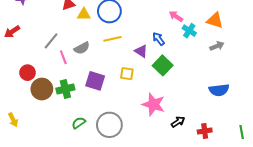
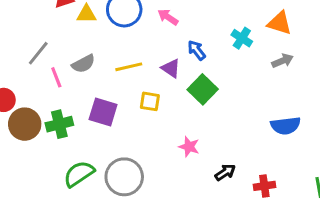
pink arrow: (176, 16) -> (168, 17), moved
yellow line: (112, 39) -> (129, 67), moved
pink star: (153, 104) -> (189, 147), size x0.6
green semicircle: (79, 123) -> (79, 174), size x1.5

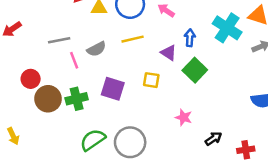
cyan cross: (242, 38) -> (227, 28), size x1.6
blue arrow: (197, 50) -> (190, 38), turned 42
gray line: (38, 53) -> (59, 40), turned 40
yellow line: (129, 67) -> (133, 39), moved

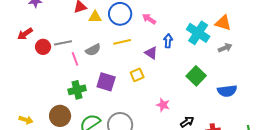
green square: (195, 70) -> (196, 76), moved
red circle: (31, 79) -> (43, 47), moved
yellow square: (151, 80) -> (137, 75), turned -32
brown circle: (48, 99) -> (60, 116), moved
yellow arrow: (13, 136) -> (26, 120), turned -48

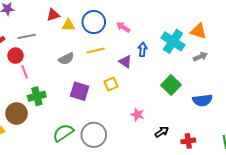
gray line: (63, 43) -> (27, 36), moved
pink line: (75, 59) -> (25, 72), moved
green cross: (77, 90) -> (37, 96), moved
brown circle: (60, 116) -> (17, 114), moved

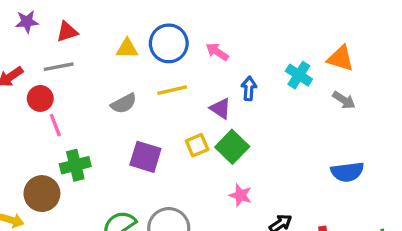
red triangle: (53, 15) -> (67, 32), moved
cyan cross: (173, 41) -> (299, 75), size x0.7
gray arrow: (200, 57) -> (344, 100), turned 56
green square: (171, 85) -> (232, 147), moved

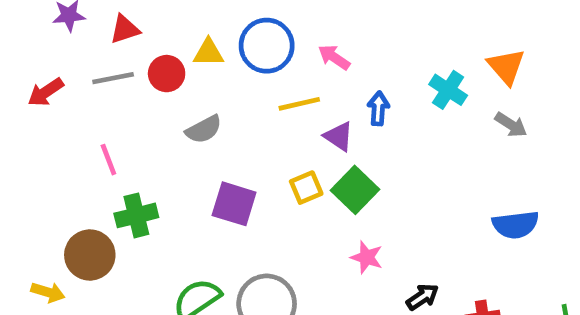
orange triangle: (341, 58) -> (506, 67), turned 32
yellow line: (172, 90) -> (299, 104), moved
red circle: (40, 98) -> (167, 74), moved

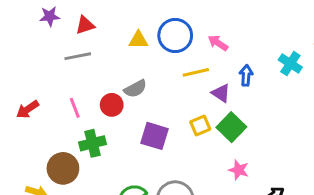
red circle: (167, 74) -> (112, 105), moved
red arrow: (46, 92) -> (28, 109), moved

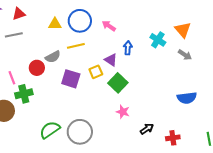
yellow line: (196, 72) -> (76, 46), moved
pink line: (75, 108) -> (12, 78), moved
yellow square: (200, 126) -> (96, 72), moved
purple square: (155, 136) -> (71, 79), moved

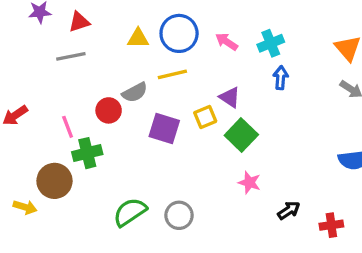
cyan cross: (158, 40) -> (271, 43), moved, turned 35
blue arrow: (128, 48) -> (281, 78), moved
gray circle: (80, 132) -> (179, 215), size x0.7

